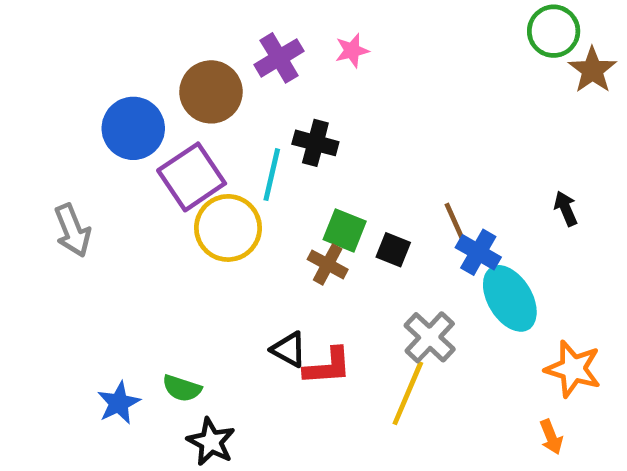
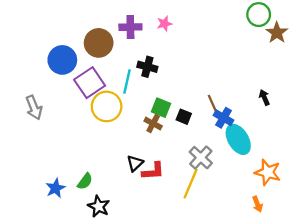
purple cross: (279, 58) -> (130, 27), turned 30
black triangle: (289, 349) -> (135, 163), turned 48
green semicircle: (182, 388) -> (85, 181), turned -72

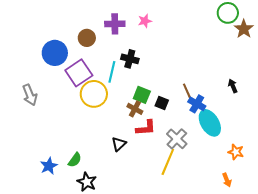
brown circle: (99, 43) -> (87, 38), size x0.7
red L-shape: (153, 171) -> (146, 128), moved
orange star: (268, 172) -> (236, 152), size x0.7

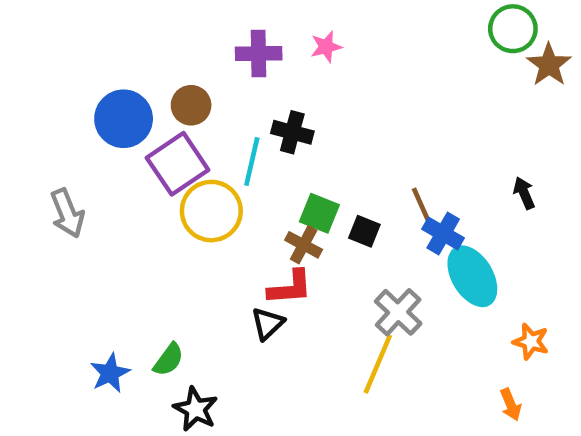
brown circle: (87, 38) -> (191, 105), moved
red L-shape: (146, 128) -> (290, 288), moved

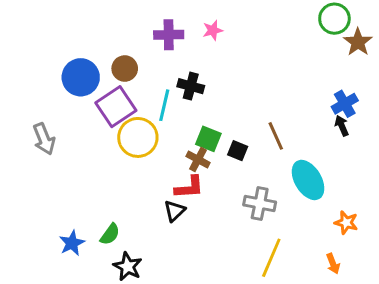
blue cross: (443, 234) -> (345, 104), moved, turned 30
gray cross: (398, 312) -> (260, 203), turned -32
yellow line: (378, 364) -> (271, 258), moved

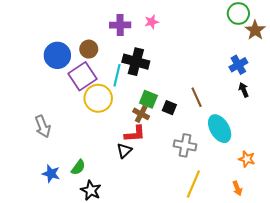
black cross: (191, 86) -> (136, 62), size x1.4
blue cross: (345, 104) -> (238, 65), moved
gray arrow: (44, 139) -> (43, 127), moved
blue star: (72, 243) -> (51, 174), turned -30

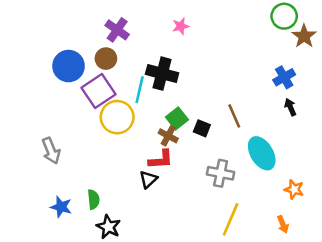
purple cross: (120, 25) -> (117, 30), moved, turned 36
green square: (148, 99) -> (177, 118), turned 30
green semicircle: (78, 167) -> (93, 199), turned -42

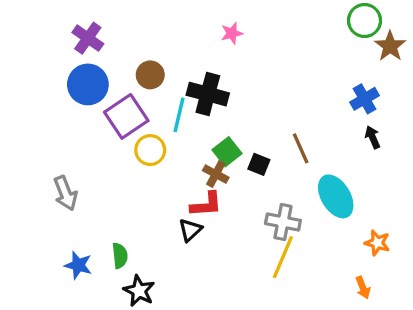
purple cross: (117, 30) -> (88, 38), moved
brown circle: (106, 59) -> (150, 75), moved
yellow circle: (117, 117) -> (150, 150), size x0.7
yellow line: (231, 219) -> (283, 257), moved

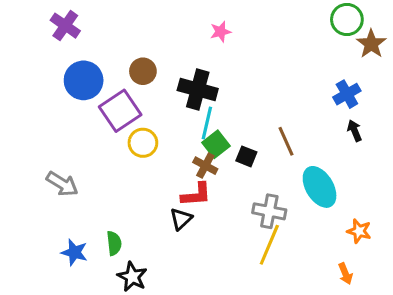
purple cross: (88, 38) -> (65, 26), moved
cyan line: (179, 115) -> (207, 123), moved
gray arrow: (65, 193) -> (62, 184), turned -36

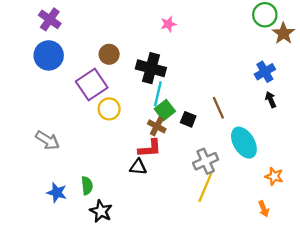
blue circle: (84, 80) -> (49, 55), moved
gray cross: (269, 211) -> (206, 161), turned -35
black triangle: (181, 219) -> (138, 167), turned 48

